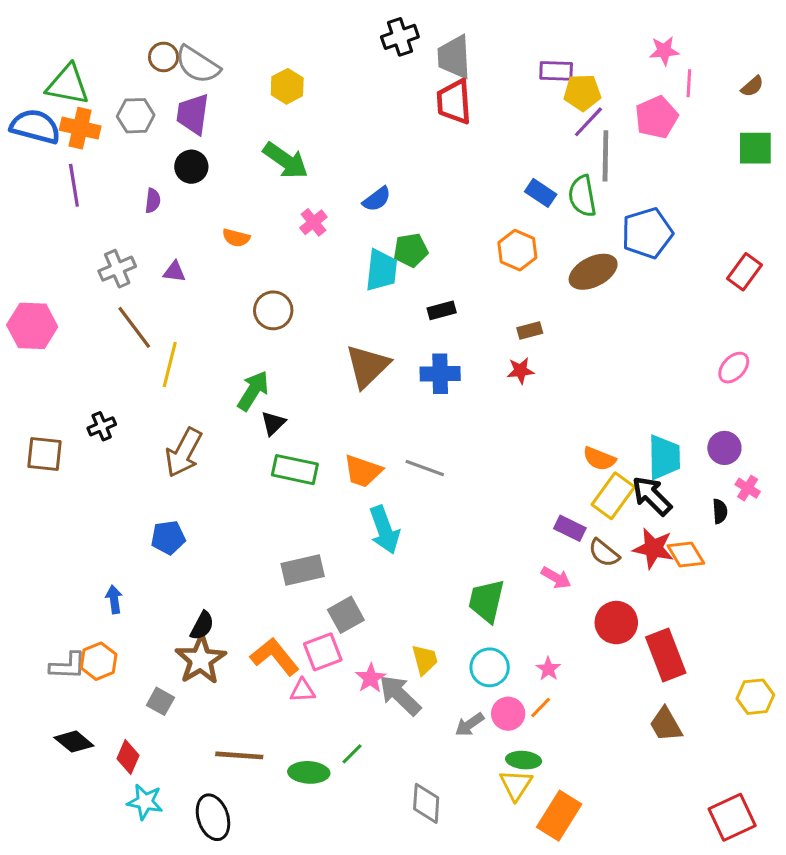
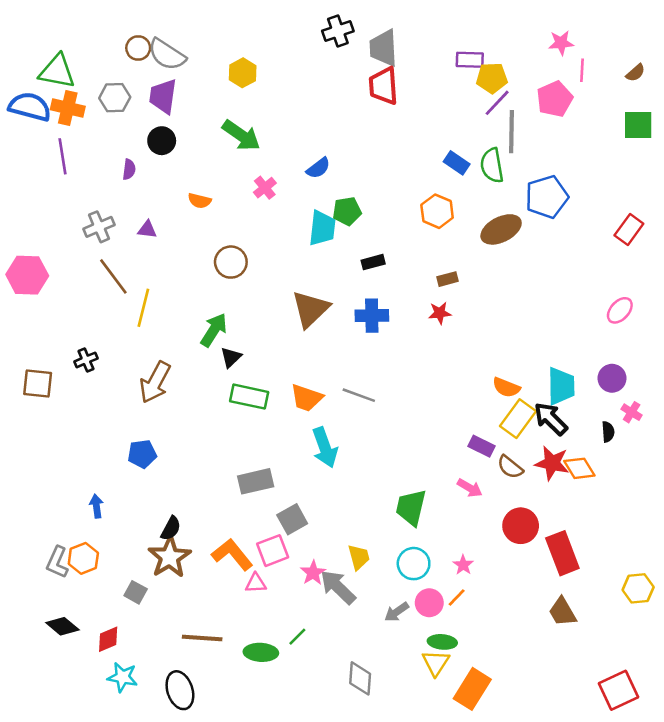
gray L-shape: (68, 666) -> (57, 562), turned 112
red diamond: (128, 757) -> (108, 639), turned 44

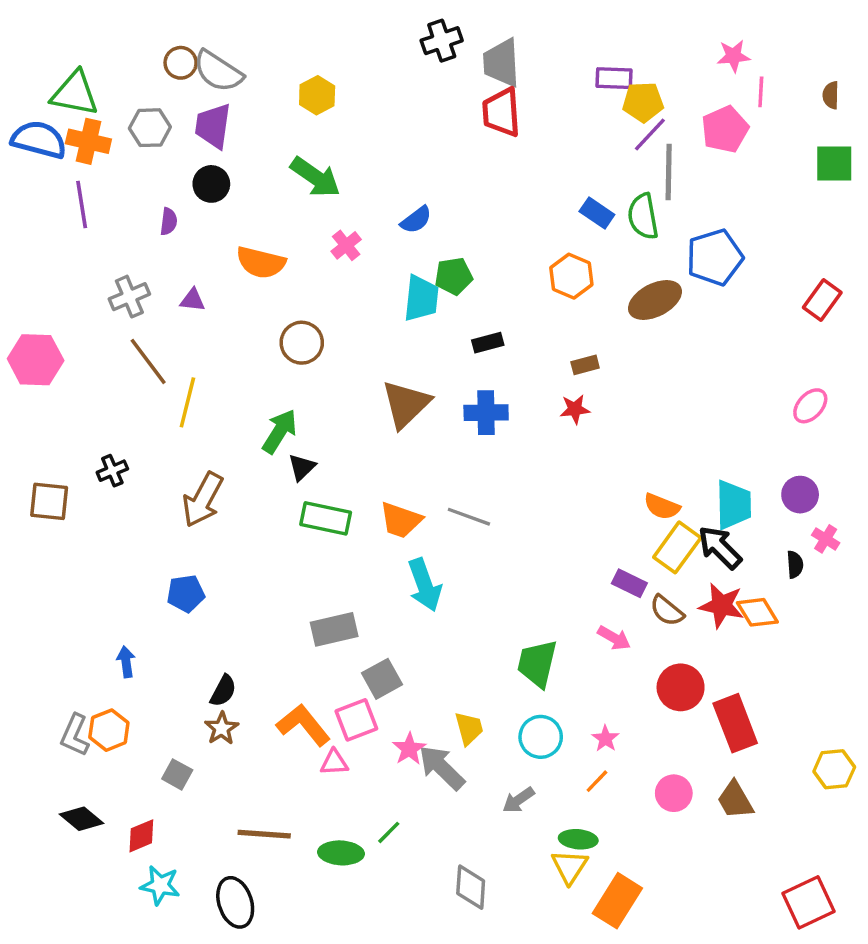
brown semicircle: (635, 73) -> (831, 95), turned 132
orange semicircle: (200, 201) -> (261, 262), size x1.6
brown star: (169, 557) -> (222, 728), size x0.6
pink circle: (429, 603) -> (674, 793), moved

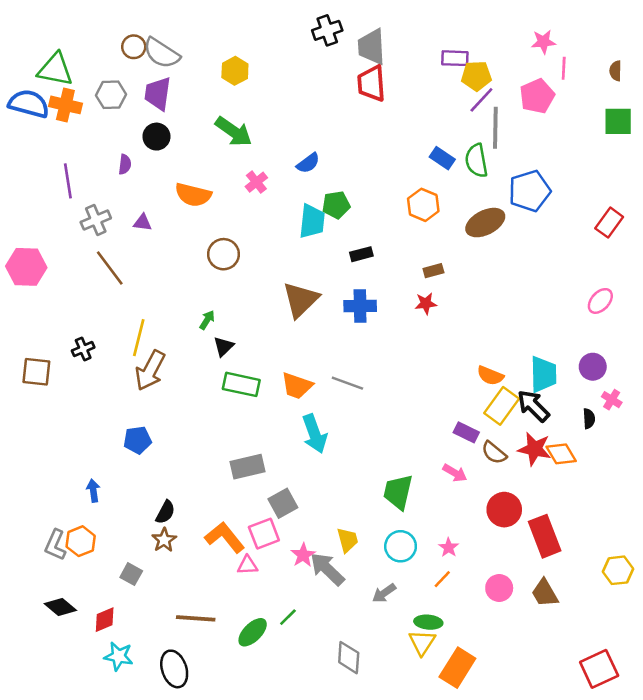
purple line: (82, 204) -> (68, 181), moved
yellow line: (187, 402) -> (139, 338), moved
green arrow: (280, 431) -> (207, 320), size x0.6
green ellipse: (341, 853) -> (253, 632), turned -48

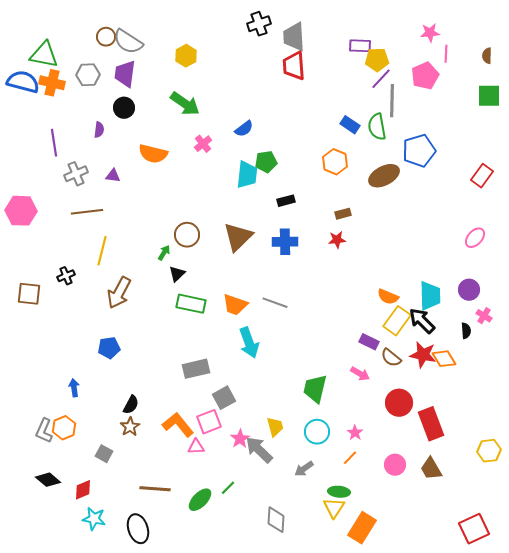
brown circle: (224, 254) -> (187, 235), moved
brown line: (110, 268) -> (87, 212), turned -60
yellow line: (139, 338) -> (102, 251), moved

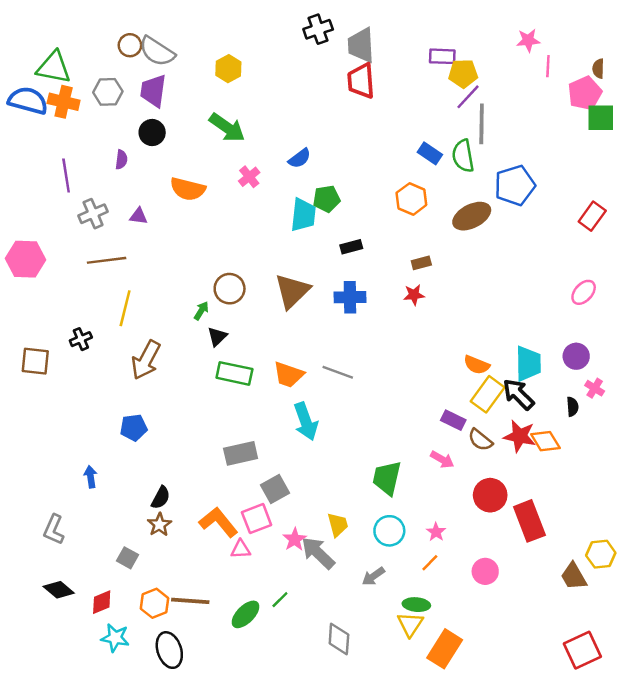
pink pentagon: (425, 76) -> (585, 93), moved
orange hexagon: (64, 428) -> (155, 603), moved
brown trapezoid: (431, 469) -> (574, 576), moved

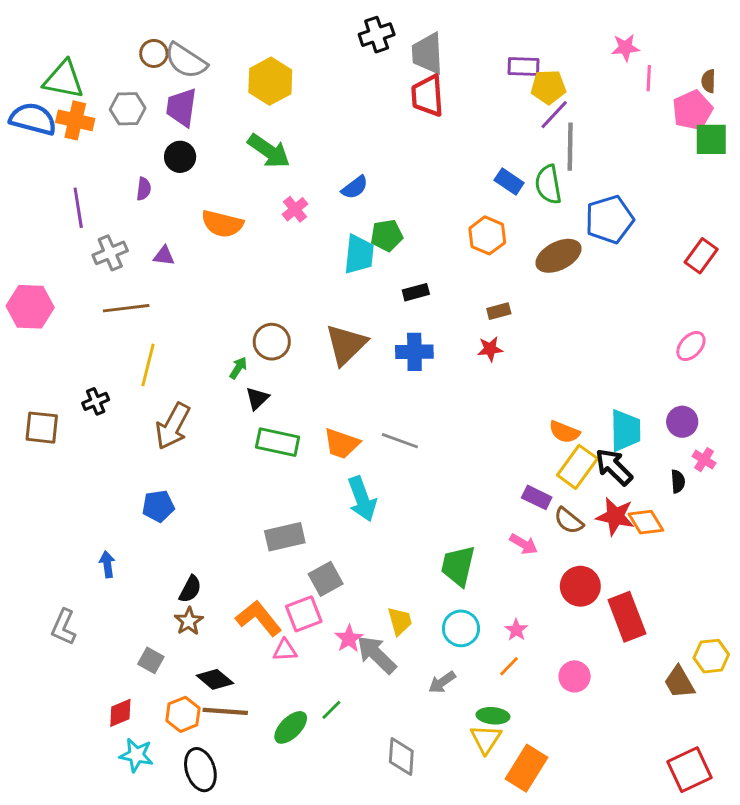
yellow hexagon: (228, 69) -> (270, 81), size x1.4
black diamond: (59, 590) -> (215, 679), moved

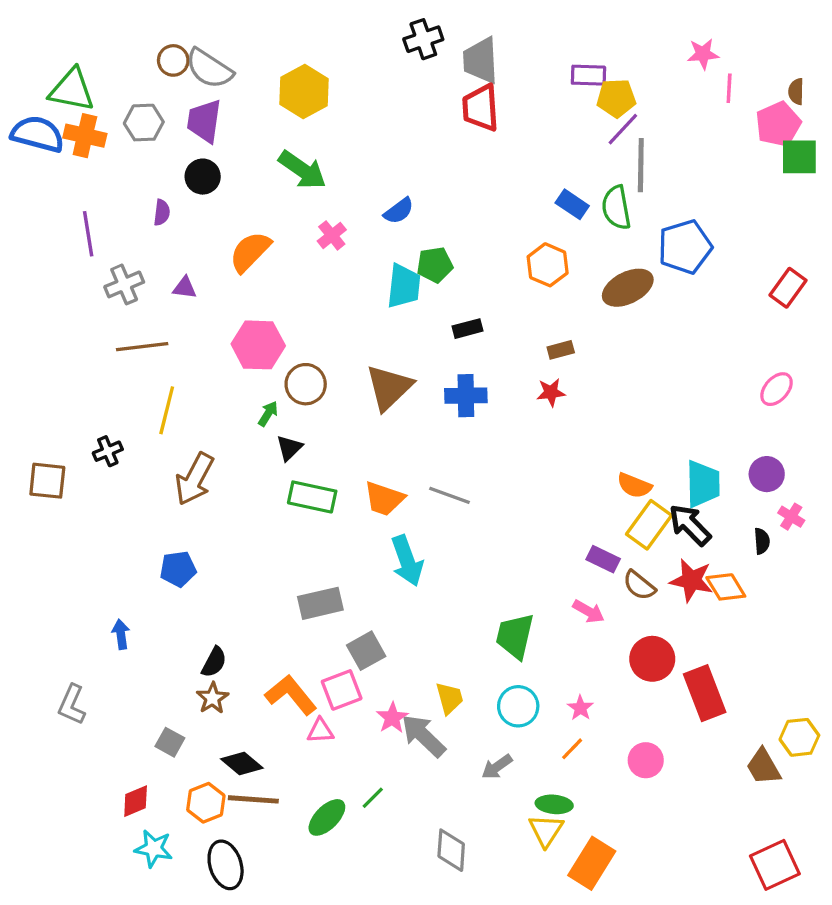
orange semicircle: (222, 224) -> (250, 252), turned 120
pink hexagon: (30, 307) -> (258, 345), moved

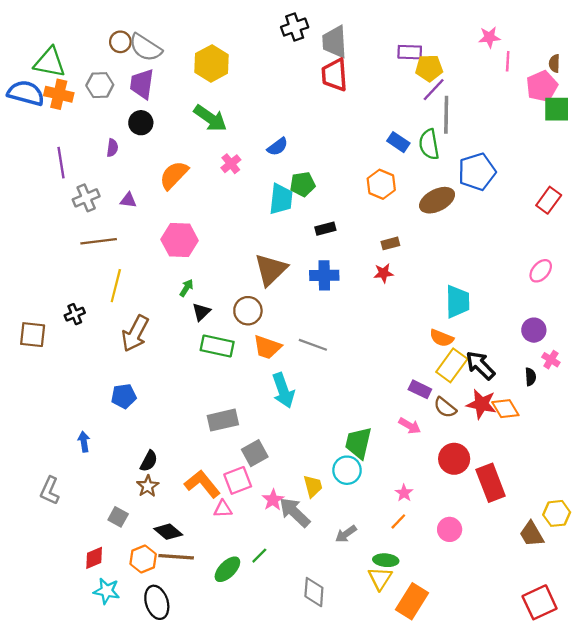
brown circle: (306, 384) -> (248, 311), moved
cyan trapezoid: (703, 484) -> (458, 302), moved
cyan circle: (518, 706) -> (347, 470), moved

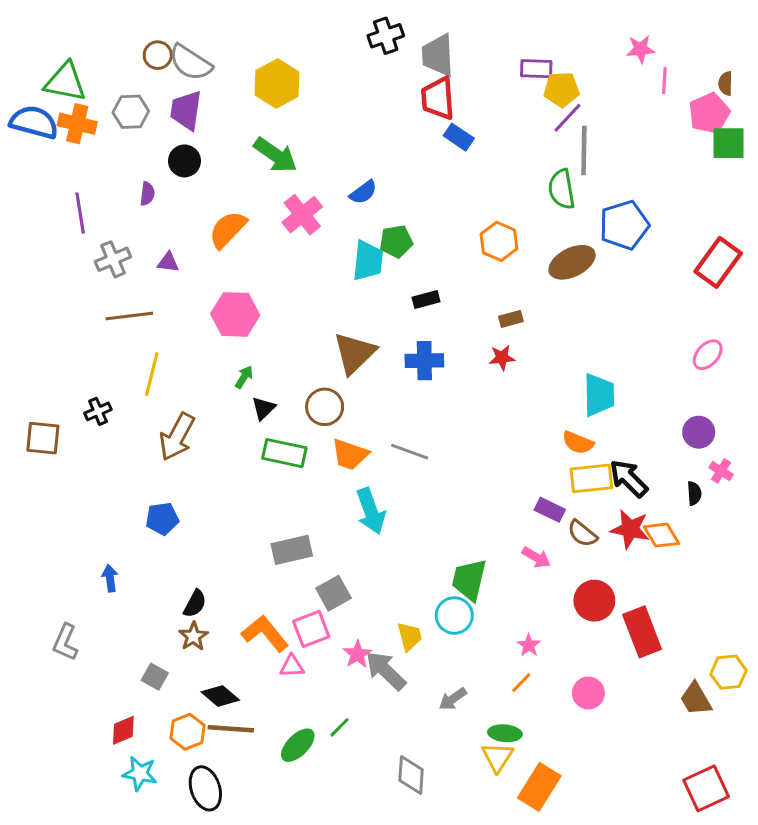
blue rectangle: (398, 142) -> (459, 137), moved
pink cross: (231, 164) -> (302, 215), size x1.5
red rectangle: (549, 200) -> (718, 262), size x1.4
yellow rectangle: (452, 365) -> (591, 478), turned 48

